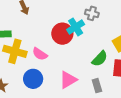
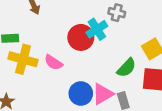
blue circle: (33, 79) -> (81, 93), moved
pink triangle: (68, 80) -> (103, 94), moved

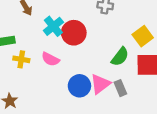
cyan cross: (97, 29) -> (53, 26), moved
yellow cross: (23, 59) -> (21, 59), size x0.6

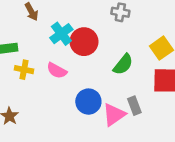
green semicircle: (120, 57) -> (123, 64), moved
pink triangle: (100, 84) -> (114, 115), moved

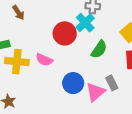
cyan cross: (61, 34) -> (85, 23), moved
yellow cross: (24, 70) -> (17, 62), size x1.5

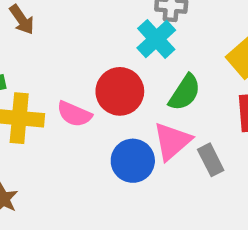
red circle: (65, 33) -> (120, 91), moved
pink triangle: (95, 92) -> (172, 141), moved

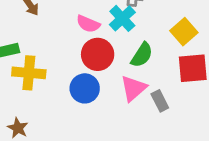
pink semicircle: (74, 114) -> (88, 24), moved
blue circle: (133, 161) -> (85, 88), moved

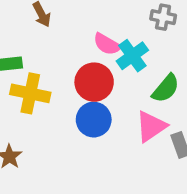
cyan cross: (122, 18) -> (132, 56), moved
red circle: (98, 54) -> (94, 82), moved

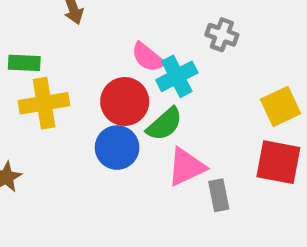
green semicircle: (166, 88) -> (164, 124), moved
yellow cross: (30, 93) -> (44, 103), turned -30

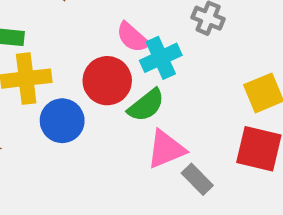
blue circle: (117, 148) -> (62, 121), moved
gray rectangle: (219, 195) -> (197, 179), turned -36

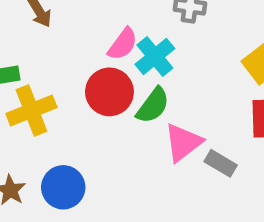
pink semicircle: (133, 37) -> (123, 44), turned -80
blue circle: (62, 121) -> (63, 187), moved

